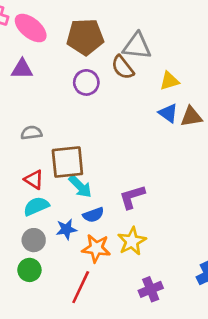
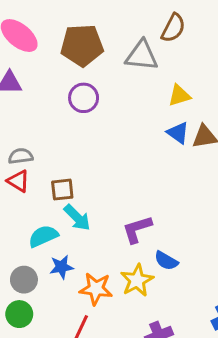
brown semicircle: (123, 67) -> (173, 28), moved, turned -115
brown square: (67, 162) -> (62, 190), size x0.6
red triangle: (34, 180) -> (18, 181), moved
cyan semicircle: (36, 206) -> (43, 236), moved
blue semicircle: (93, 215) -> (166, 261), moved, turned 50

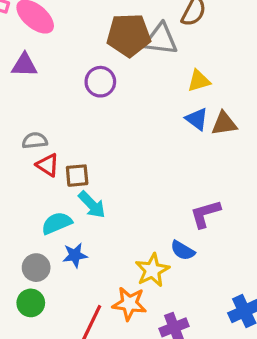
brown pentagon: (82, 45) -> (129, 35), moved
red triangle: (18, 181) -> (48, 165), moved
purple L-shape: (137, 229) -> (205, 214), moved
orange star: (96, 289) -> (129, 304), moved

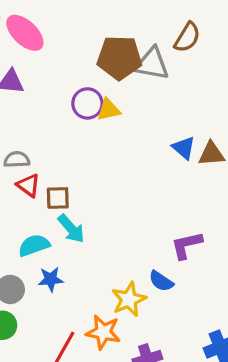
yellow triangle: (199, 81) -> (109, 110), moved

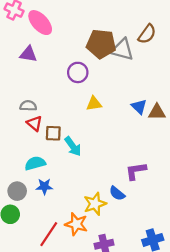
yellow triangle: (109, 110) -> (94, 104), moved
cyan arrow: (71, 229) -> (73, 146), moved

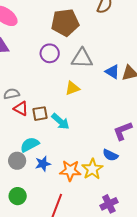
gray triangle: (122, 50) -> (82, 58), moved
yellow triangle: (94, 104) -> (72, 88), moved
gray circle: (17, 191) -> (17, 161), moved
orange star: (76, 224) -> (70, 171), moved

